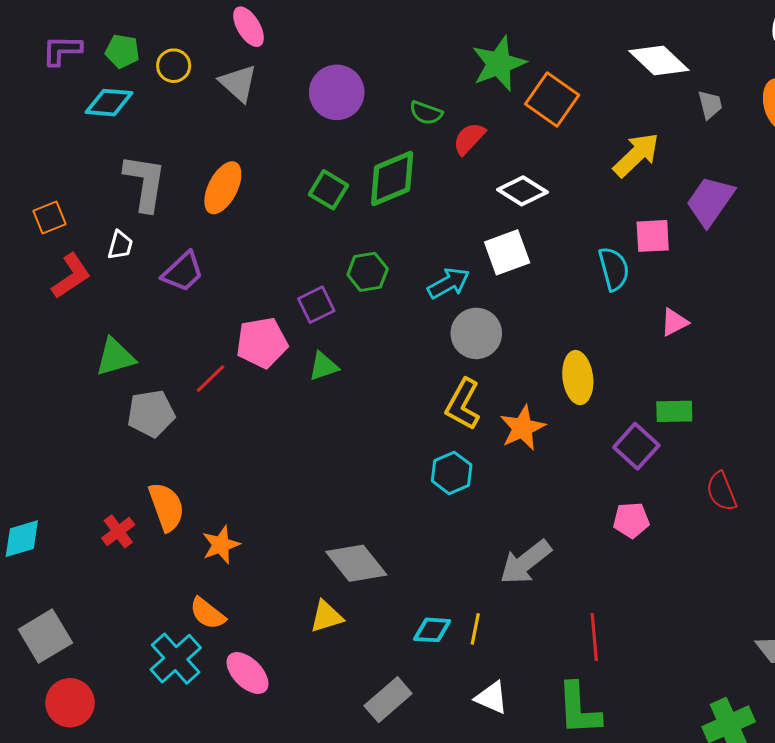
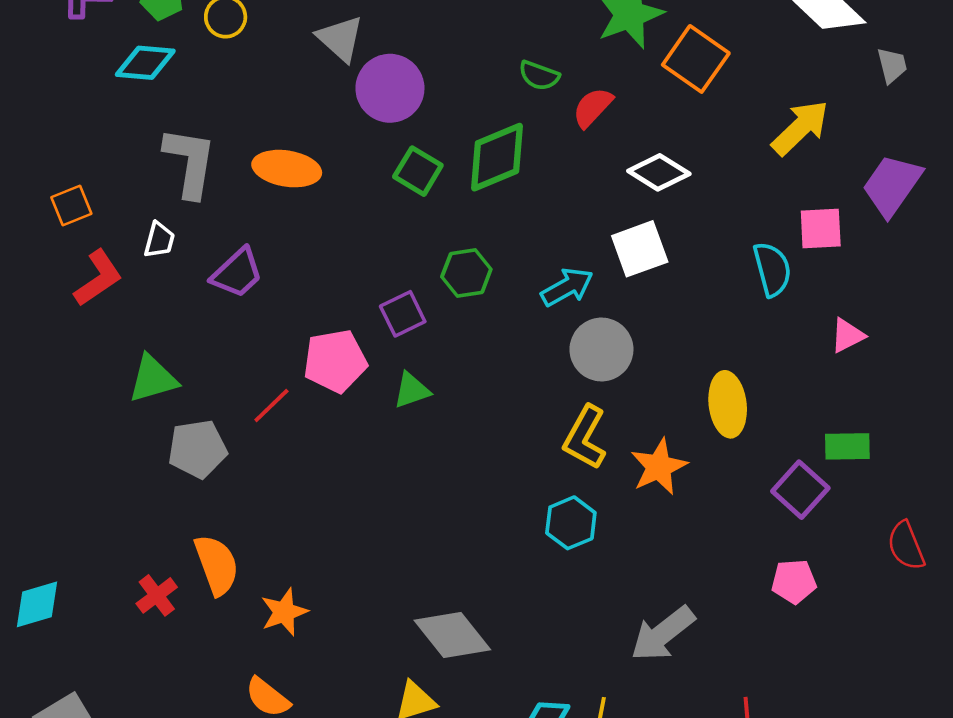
gray triangle: (238, 83) -> (340, 39), moved
purple circle: (337, 92) -> (390, 88), moved
orange ellipse: (223, 188) -> (287, 169), turned 72

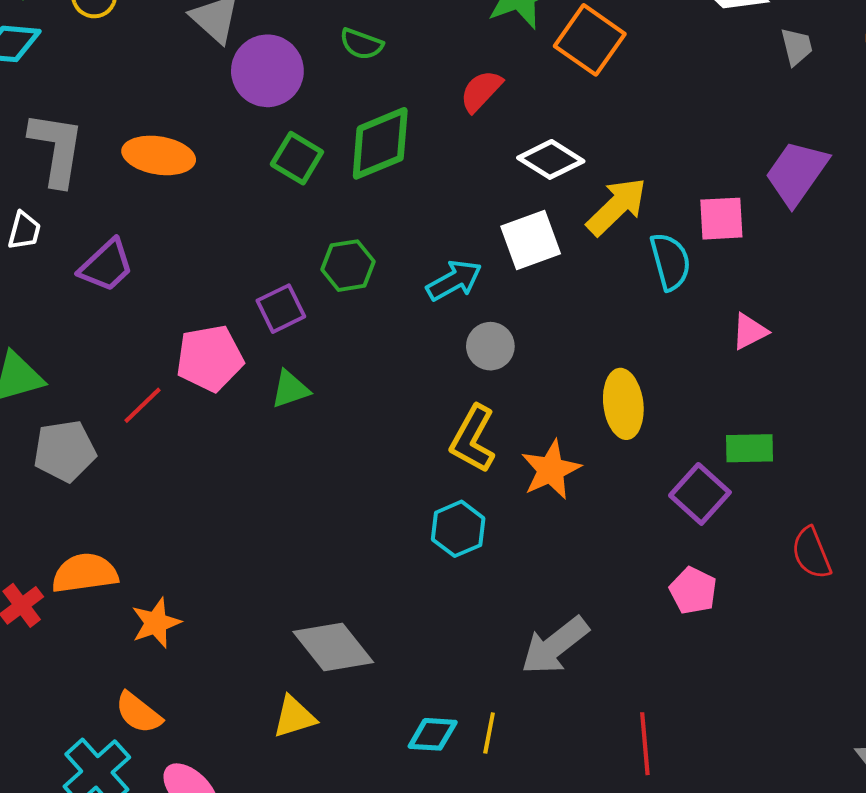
green semicircle: (539, 76) -> (361, 44), moved
yellow arrow: (800, 128) -> (617, 206), moved
gray circle: (601, 350) -> (490, 346), size x0.7
orange semicircle: (217, 565) -> (85, 573), turned -78
pink pentagon: (794, 581) -> (693, 591), turned 30

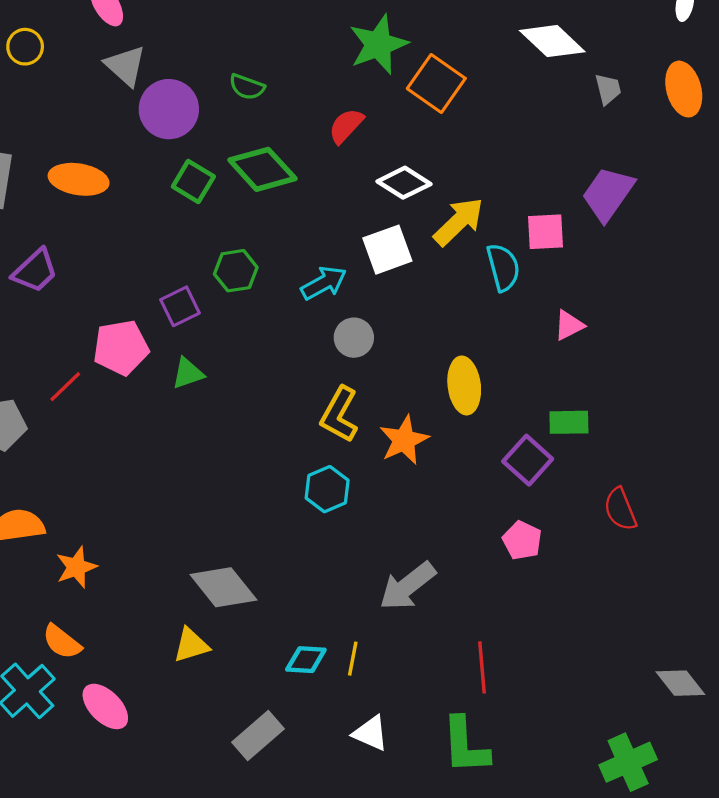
green diamond: (380, 143) -> (262, 169), turned 70

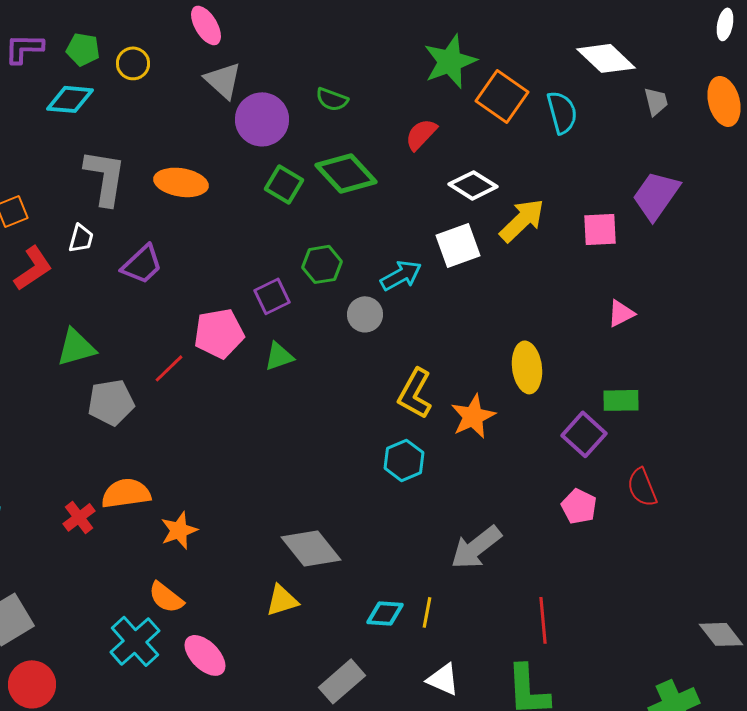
cyan semicircle: (503, 267) -> (562, 112), moved
gray circle: (354, 338) -> (365, 314), moved
red semicircle: (620, 509) -> (642, 487), moved

